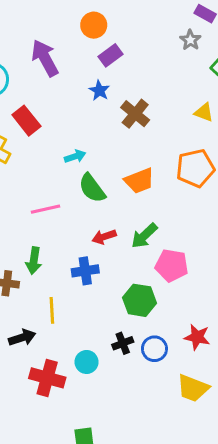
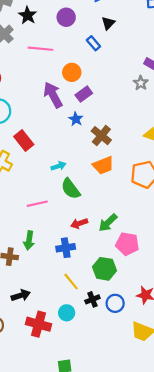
purple arrow: (45, 58) -> (53, 95), moved
orange trapezoid: (139, 181) -> (103, 165), moved
yellow line: (52, 310) -> (71, 282), moved, turned -36

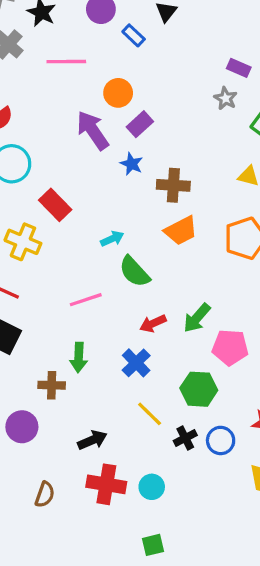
blue rectangle: (93, 43) -> (134, 35), moved
brown cross: (101, 136) -> (173, 185), turned -30
blue cross: (66, 248) -> (136, 363), turned -30
black arrow: (21, 295) -> (92, 440), moved
cyan circle: (67, 313) -> (152, 487), moved

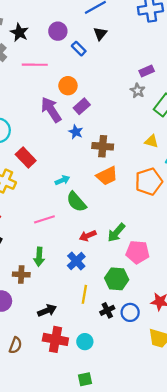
purple rectangle: (239, 68) -> (147, 71), turned -48
yellow line: (150, 414) -> (84, 294), turned 54

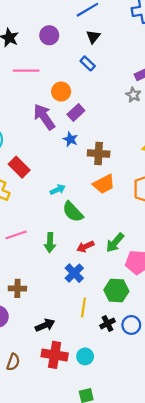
blue rectangle: (79, 49) -> (88, 63), moved
pink line: (44, 219) -> (16, 235), moved
green arrow: (39, 257) -> (50, 243), moved

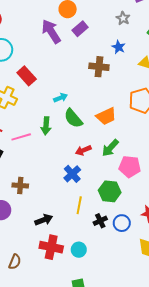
gray star: (133, 95) -> (123, 18), moved
blue star: (70, 139) -> (119, 47), moved
orange trapezoid: (104, 184) -> (106, 116), moved
green arrow: (50, 243) -> (46, 126), moved
brown semicircle: (13, 362) -> (15, 262), moved

